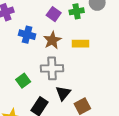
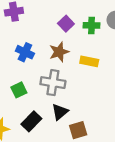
blue cross: (27, 35) -> (25, 52), moved

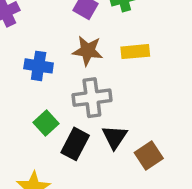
brown star: (59, 52) -> (88, 51), turned -30
black rectangle: (31, 121) -> (75, 144), moved

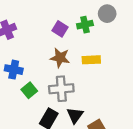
blue cross: (39, 66) -> (14, 70), moved
green square: (46, 123) -> (29, 90), moved

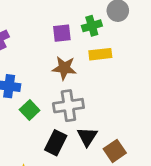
purple square: (60, 29) -> (62, 33), turned -35
yellow rectangle: (91, 60) -> (100, 54), moved

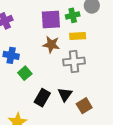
purple square: (62, 33) -> (51, 19), size x1.5
gray cross: (68, 106) -> (74, 62), moved

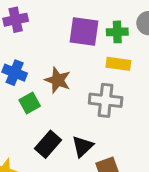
brown star: (51, 45) -> (58, 80), moved

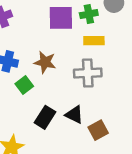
black triangle: (83, 146) -> (74, 115), turned -42

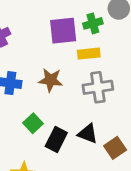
yellow rectangle: (94, 41) -> (89, 54), moved
green square: (24, 85) -> (33, 123), moved

